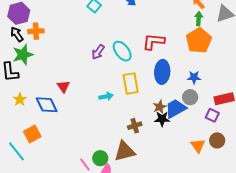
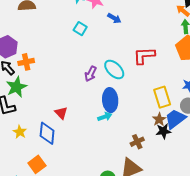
blue ellipse: (162, 72) -> (110, 100), moved
yellow rectangle: (131, 83) -> (162, 97), moved
blue diamond: (47, 105) -> (47, 133), turned 40

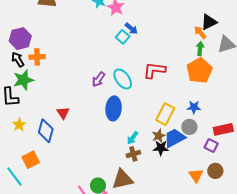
cyan square: (80, 29) -> (123, 37), moved
yellow rectangle: (162, 97) -> (165, 114), turned 35
cyan arrow: (105, 117) -> (132, 138), moved, turned 136

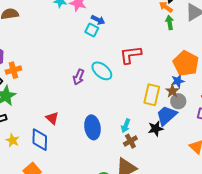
orange pentagon: (199, 70) -> (186, 63), moved
blue ellipse: (114, 108) -> (92, 127), moved
brown star: (159, 136) -> (172, 91), moved

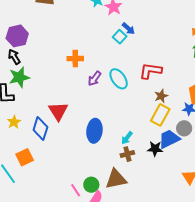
orange cross: (13, 70) -> (75, 59), moved
brown star: (172, 91) -> (161, 96), moved
red triangle: (52, 118) -> (58, 111), size x1.5

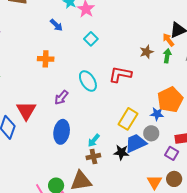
blue arrow: (128, 29) -> (56, 25), moved
purple arrow: (94, 79) -> (61, 97), moved
brown star: (161, 96) -> (147, 52), moved

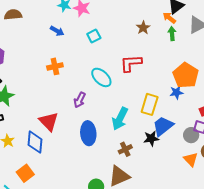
cyan square: (91, 39) -> (94, 36), turned 32
brown star: (147, 52) -> (143, 28), moved
gray circle: (151, 133) -> (191, 135), moved
cyan arrow: (94, 140) -> (120, 119), moved, size x1.6

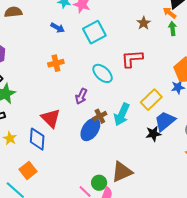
cyan square: (94, 36) -> (94, 32), size x1.6
yellow rectangle: (150, 104) -> (151, 100), turned 30
blue ellipse: (88, 133) -> (90, 129), turned 40
brown cross: (125, 149) -> (100, 116), moved

